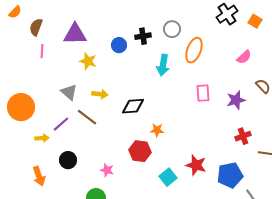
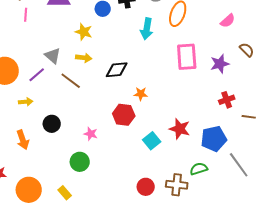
yellow star: (88, 61) -> (84, 32), moved
pink rectangle: (203, 93) -> (187, 57), size x1.5
purple line: (61, 124) -> (37, 75), moved

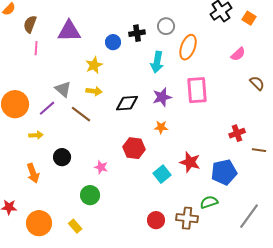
yellow star: (84, 32) -> (94, 65), turned 30
purple star: (220, 64) -> (162, 97), moved
orange star: (141, 94) -> (161, 127), moved
gray line: (239, 165) -> (249, 216), moved, turned 72

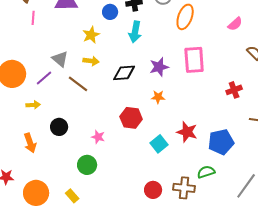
cyan arrow: (157, 62) -> (135, 32), moved
red cross: (237, 133) -> (234, 90), moved

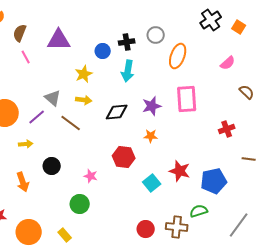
pink line: (33, 18) -> (26, 57), turned -32

